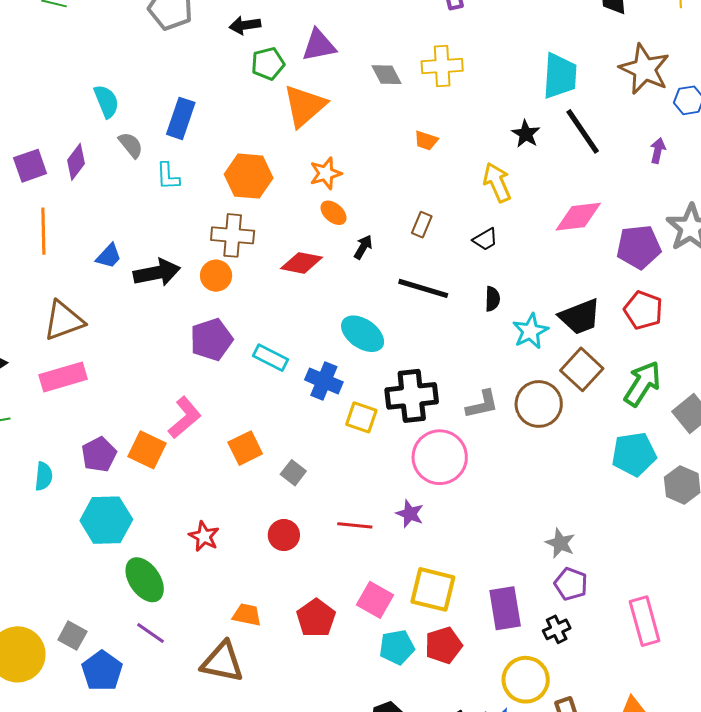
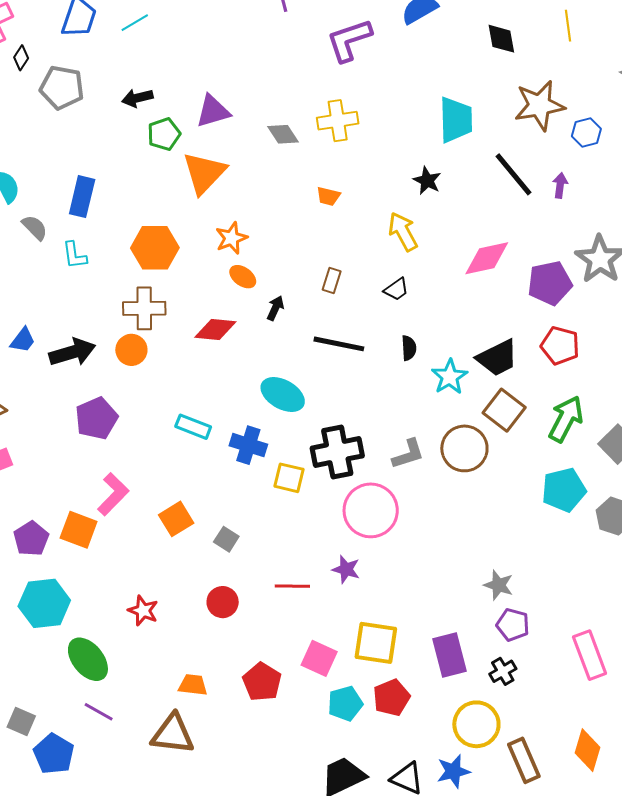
brown star: (645, 69) -> (539, 105), turned -30
black line: (583, 131) -> (513, 174), moved
purple pentagon: (211, 340) -> (96, 418), moved

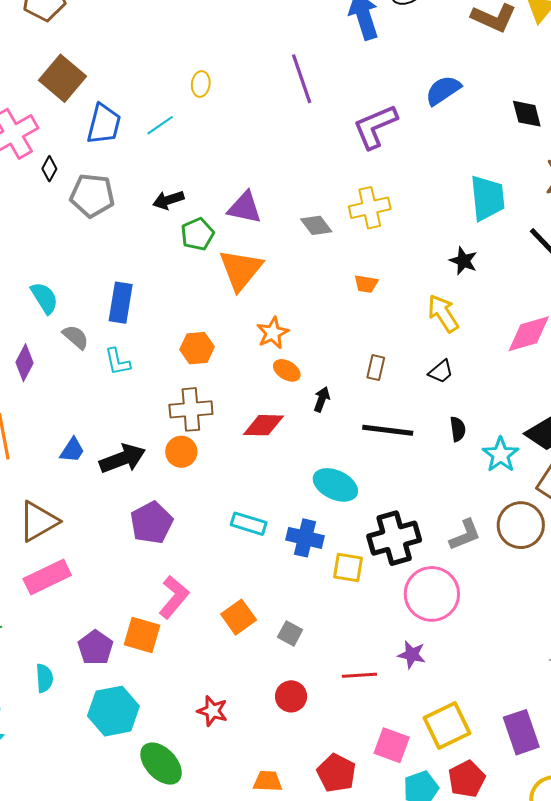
purple triangle: (213, 111) -> (245, 208), turned 33
orange hexagon: (155, 248) -> (197, 348), size x0.7
yellow square: (376, 643) -> (447, 726), turned -30

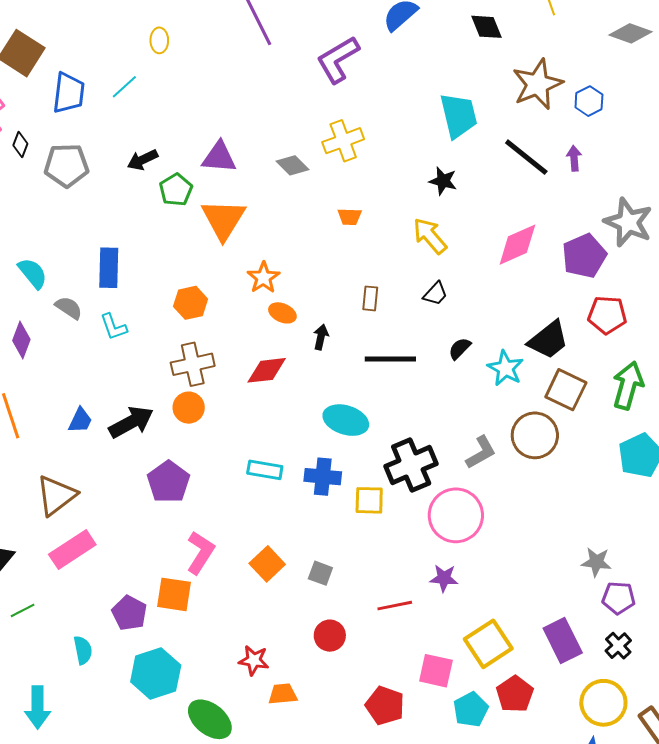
black semicircle: (458, 429) -> (460, 348), turned -120
orange trapezoid: (268, 781) -> (283, 694), moved

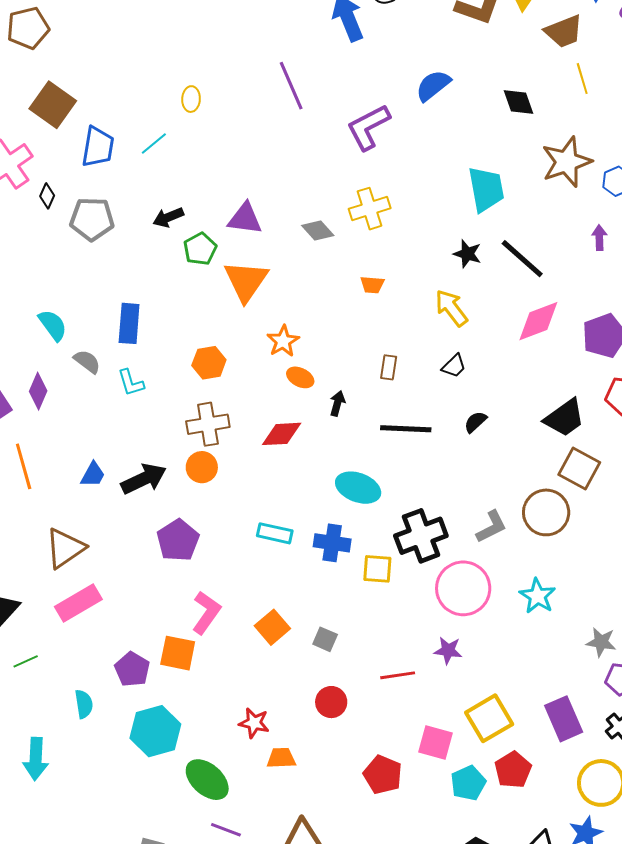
black line: (526, 157) -> (522, 259), moved
cyan star: (505, 368) -> (538, 596), moved

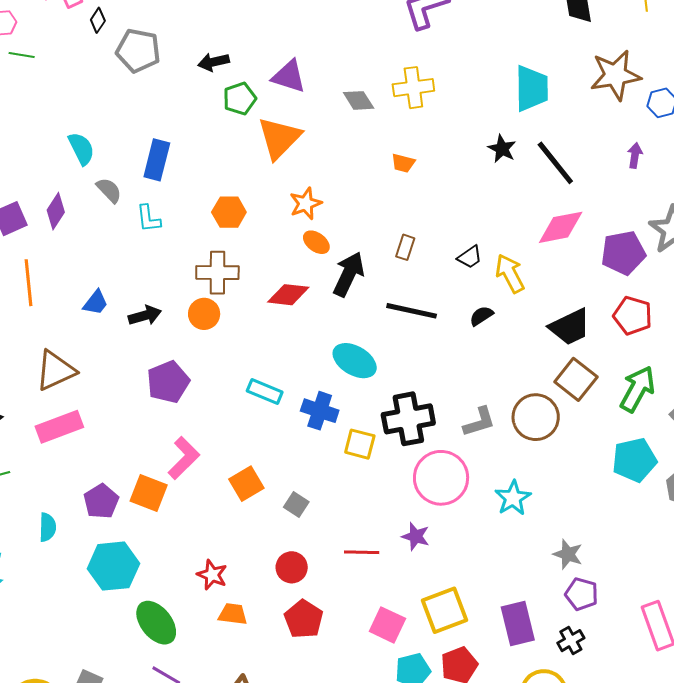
yellow arrow: (451, 308) -> (510, 273), moved
black arrow: (337, 403) -> (349, 274), size x1.8
black arrow: (144, 479) -> (145, 315), size x0.7
red pentagon: (383, 775) -> (304, 619), moved

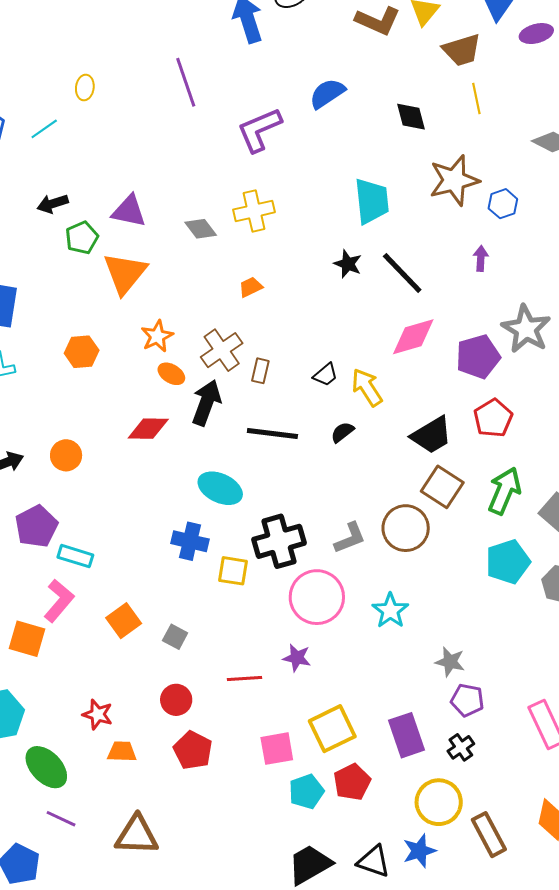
orange trapezoid: (403, 163) -> (251, 287), turned 145
brown cross: (217, 273) -> (222, 350), moved, turned -30
red pentagon: (633, 316) -> (493, 418), turned 30
cyan rectangle: (265, 392) -> (75, 556), moved
pink square: (387, 625) -> (277, 749), turned -30

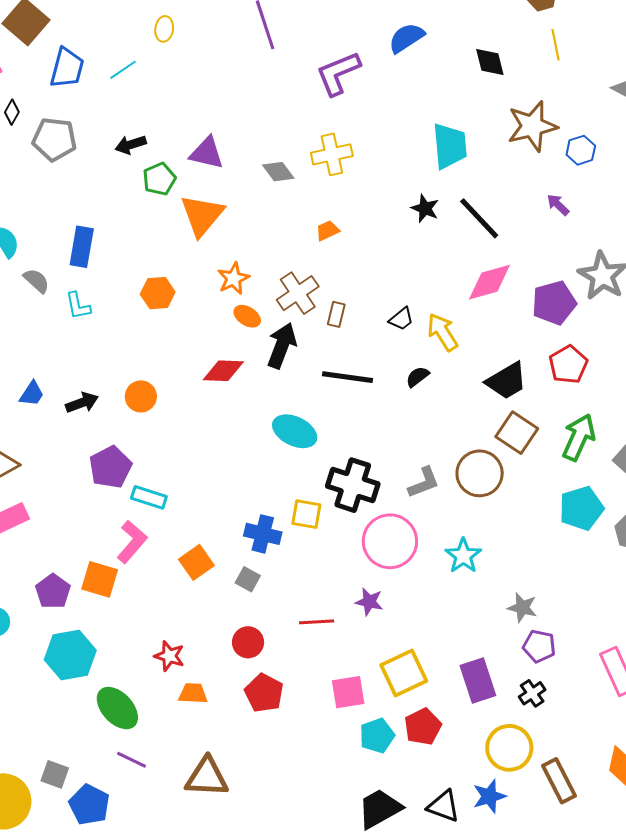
purple arrow: (481, 258) -> (558, 205), turned -50
blue cross: (190, 541) -> (263, 534), moved
black cross: (279, 541) -> (353, 485), turned 33

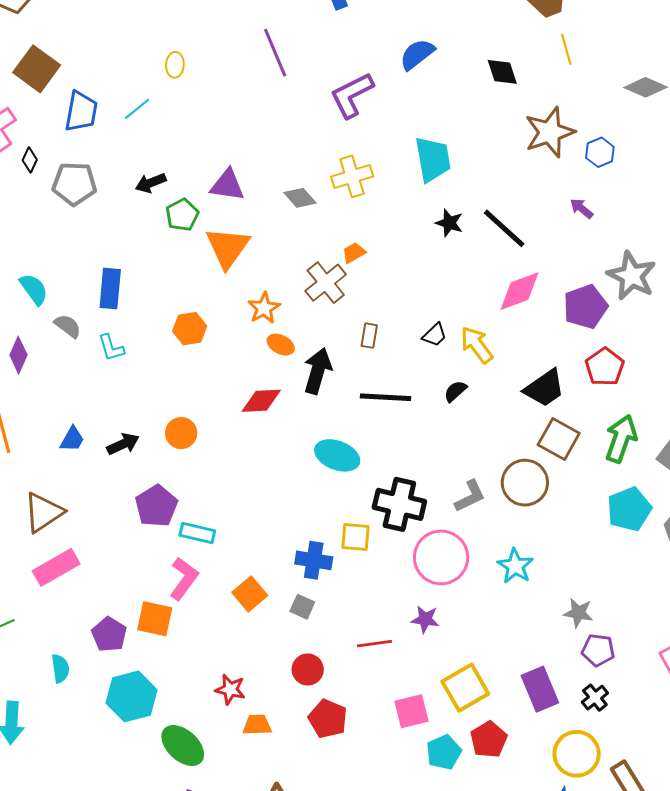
cyan trapezoid: (450, 146) -> (433, 159), moved
brown cross: (298, 293) -> (326, 283), moved

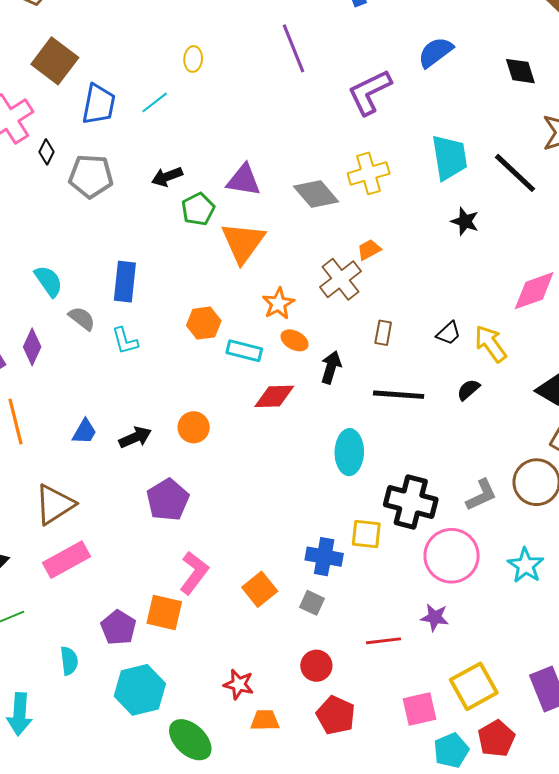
gray diamond: (300, 198) -> (316, 194), size x1.4
black line: (504, 228) -> (515, 173), moved
black arrow: (318, 371) -> (331, 367), size x0.7
cyan ellipse: (337, 455) -> (349, 452), turned 69
cyan rectangle: (197, 533) -> (244, 351), moved

